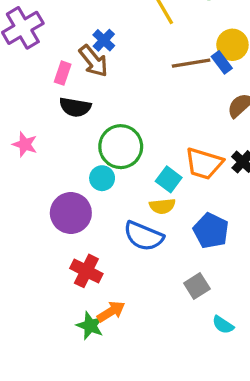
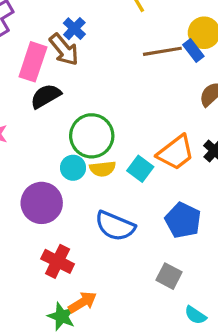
pink rectangle: (63, 73) -> (33, 62), size x1.6
black semicircle: (75, 107) -> (46, 96), turned 140
orange trapezoid: (204, 164) -> (176, 153), turned -54
yellow semicircle: (162, 206) -> (103, 169), moved
gray square: (197, 286) -> (169, 276), turned -30

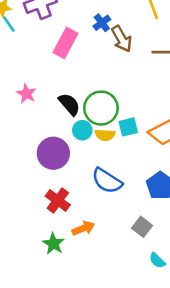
brown arrow: (64, 50) -> (122, 39), moved
black semicircle: (46, 96) -> (69, 104), moved, turned 70
cyan square: (140, 169) -> (128, 127), moved, turned 30
orange arrow: (83, 302) -> (83, 228), moved

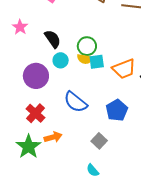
green circle: (101, 108) -> (87, 46), moved, size x0.7
yellow semicircle: (105, 135) -> (85, 59), moved
green star: (54, 244) -> (28, 147), size x1.4
cyan semicircle: (157, 261) -> (93, 170), moved

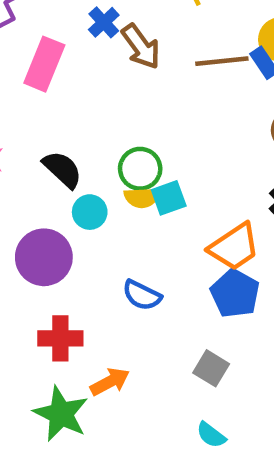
orange trapezoid: (124, 69) -> (234, 247), moved
blue semicircle: (76, 102) -> (142, 295), size x0.7
red cross: (35, 113) -> (60, 338), turned -30

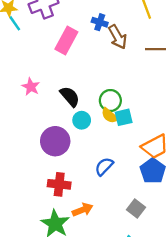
blue cross: (104, 22) -> (100, 22), turned -35
yellow semicircle: (142, 197) -> (110, 116), turned 36
blue semicircle: (142, 295) -> (104, 166), turned 102

